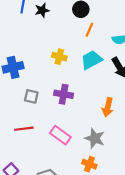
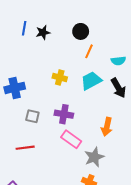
pink rectangle: (60, 135) -> (71, 139), moved
gray star: (95, 138) -> (94, 157), turned 30

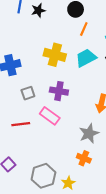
yellow cross: (60, 77) -> (55, 55), size x1.5
gray square: (32, 116) -> (28, 93), turned -32
pink rectangle: (71, 139) -> (50, 116), moved

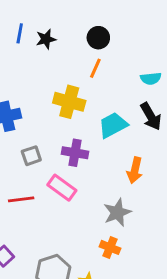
orange line: (84, 29) -> (95, 68), moved
cyan trapezoid: (86, 58) -> (113, 125), moved

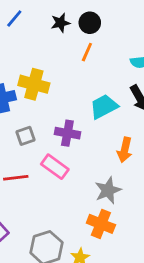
blue line: (20, 33) -> (14, 19), turned 30
black star: (46, 39) -> (60, 23), moved
yellow cross: (69, 102) -> (34, 84), moved
orange cross: (110, 247) -> (101, 224), size x1.4

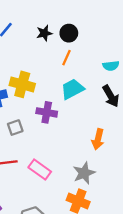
cyan trapezoid: (104, 107) -> (72, 89), moved
purple cross: (67, 133) -> (47, 112), moved
pink rectangle: (55, 167) -> (40, 170), moved

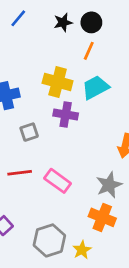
yellow cross: (22, 84) -> (58, 82), moved

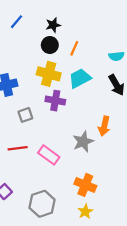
black circle: (91, 22) -> (50, 45), moved
gray star: (109, 185) -> (83, 142), moved
yellow star: (82, 250) -> (85, 212), moved

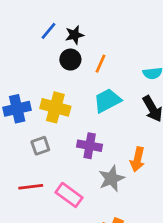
blue line: (16, 22) -> (49, 31), moved
yellow cross: (49, 74) -> (55, 107), moved
purple cross: (55, 101) -> (90, 146), moved

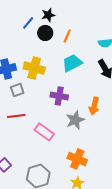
blue line: (49, 31) -> (28, 23), moved
gray square: (40, 146) -> (17, 90), moved
red line: (31, 187) -> (16, 116), moved

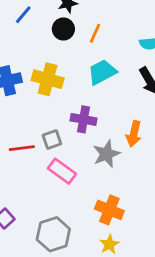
blue line: (28, 23) -> (23, 15), moved
gray square: (17, 90) -> (52, 140), moved

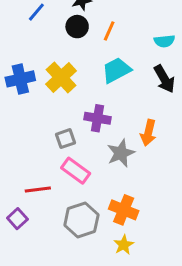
yellow cross: (48, 79) -> (61, 77), turned 32
red line: (22, 148) -> (38, 190), moved
gray hexagon: (53, 234) -> (81, 220), moved

